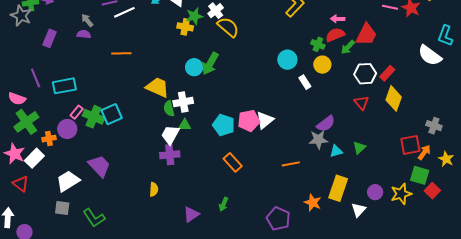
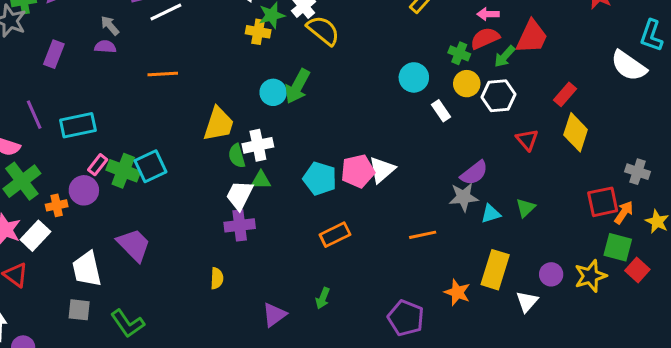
white hexagon: (365, 74) -> (498, 96), moved
yellow trapezoid: (157, 87) -> (219, 124), turned 85
orange rectangle: (233, 162) -> (335, 235), turned -72
white trapezoid: (68, 181) -> (87, 269), turned -70

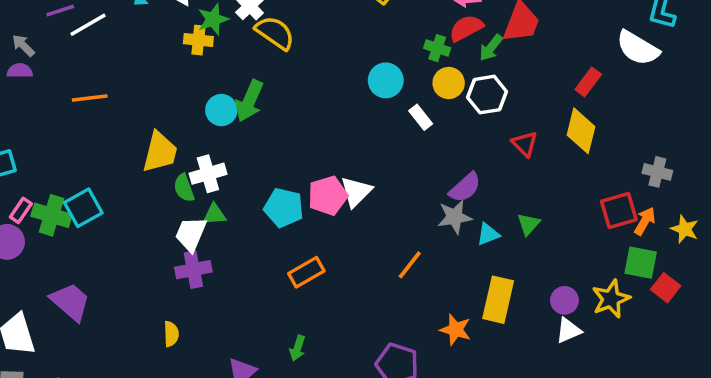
red rectangle: (565, 94) -> (588, 82), moved
orange line: (423, 235) -> (410, 265), turned -36
white triangle: (527, 302) -> (568, 331), moved, turned 30

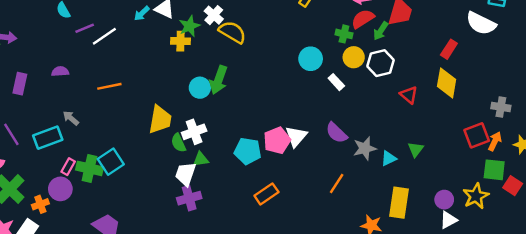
gray arrow: (23, 45) -> (71, 118), moved
purple semicircle: (465, 188) -> (336, 133), moved, turned 90

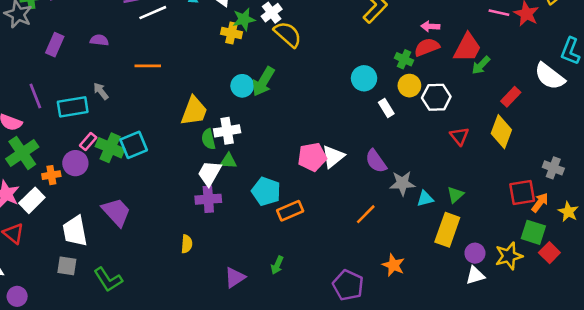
green arrow: (381, 31) -> (481, 65), moved
cyan pentagon: (248, 151) -> (266, 191), moved
yellow rectangle: (399, 203) -> (447, 230), moved

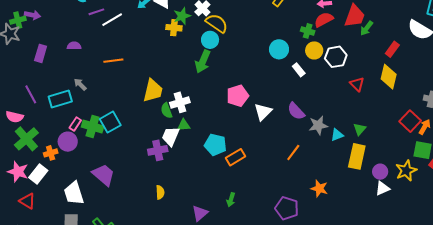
cyan circle: (242, 86) -> (210, 40), moved
pink pentagon: (312, 157) -> (238, 96), moved
red square: (522, 193) -> (410, 121), turned -30
purple cross: (208, 199) -> (158, 150), moved

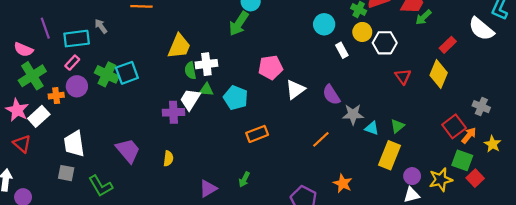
pink rectangle: (75, 124) -> (72, 63), moved
cyan triangle: (337, 135) -> (372, 128), turned 32
cyan pentagon: (215, 145) -> (236, 98), moved
purple trapezoid: (103, 175) -> (128, 151), moved

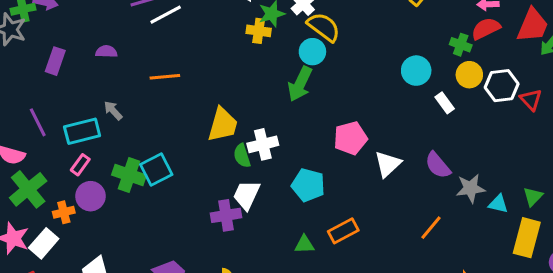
red triangle: (403, 77) -> (531, 100), moved
green triangle: (206, 90) -> (304, 244), moved

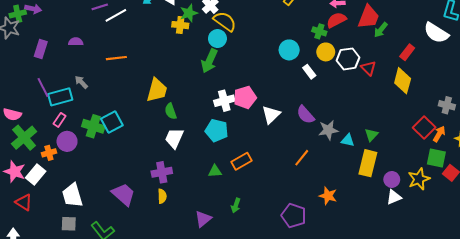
purple line: (38, 122) -> (43, 87), moved
white cross: (263, 144) -> (224, 101), moved
purple cross: (226, 215) -> (162, 172), moved

